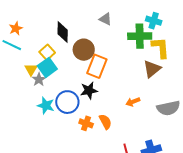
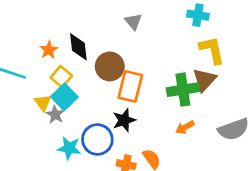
gray triangle: (106, 19) -> (133, 22), turned 32
orange star: (16, 28) -> (49, 50), moved
green cross: (140, 36) -> (183, 90), moved

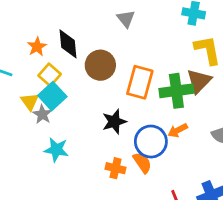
orange rectangle: (130, 86) -> (140, 82), moved
blue circle: (97, 139) -> (151, 142), moved

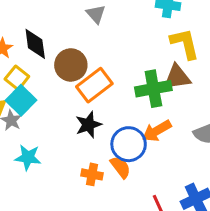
brown triangle: (199, 81) -> (177, 77), turned 40
orange rectangle: (140, 82) -> (94, 85), moved, turned 40
orange arrow: (178, 130) -> (157, 131), size x1.4

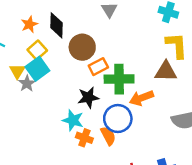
orange rectangle: (94, 85) -> (98, 67), size x0.7
green cross: (153, 89) -> (119, 79), moved
orange arrow: (157, 131) -> (141, 98), moved
cyan star: (28, 157) -> (73, 120), moved

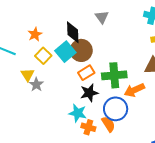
black diamond: (57, 25) -> (73, 32), moved
orange rectangle: (98, 67) -> (86, 73), moved
cyan square: (37, 69) -> (65, 52), moved

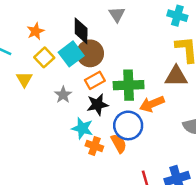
gray star: (36, 85) -> (63, 95), moved

